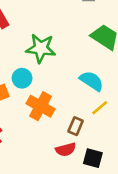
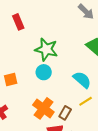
cyan circle: (22, 78) -> (44, 72), moved
orange cross: (41, 106) -> (43, 108), moved

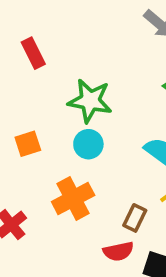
orange square: (11, 79) -> (28, 144), moved
orange cross: (43, 108) -> (73, 199), moved, turned 30

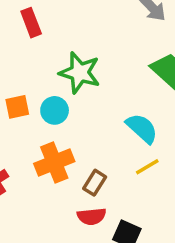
cyan circle: (88, 144) -> (55, 110), moved
brown rectangle: (135, 218) -> (95, 183), moved

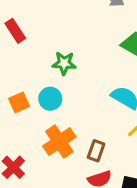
green star: (80, 73) -> (64, 63), size x0.7

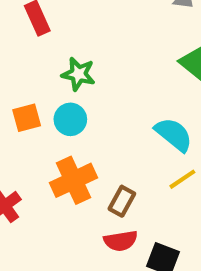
green star: (64, 63) -> (78, 74), moved

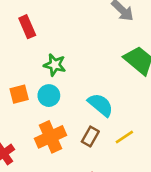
cyan semicircle: (174, 134) -> (100, 105), moved
brown rectangle: (122, 201) -> (90, 137), moved

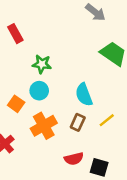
orange square: (19, 94) -> (16, 104), moved, turned -35
cyan semicircle: (100, 105) -> (84, 95), turned -145

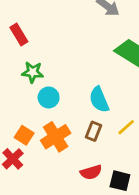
green star: (42, 64) -> (33, 72), moved
orange square: (16, 104) -> (24, 135), moved

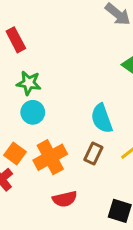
cyan circle: (49, 97) -> (33, 112), moved
red semicircle: (91, 172) -> (65, 199), moved

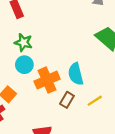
orange cross: (50, 157) -> (47, 80), moved

